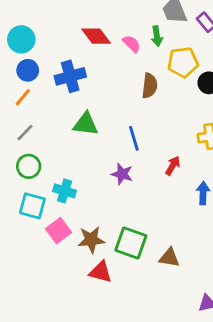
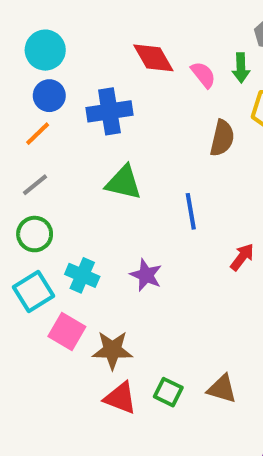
purple star: (122, 174) -> (146, 275), moved
cyan square: (32, 206) -> (33, 291), turned 36
pink square: (58, 231) -> (67, 332), turned -30
green square: (131, 243) -> (168, 392), moved, size x0.6

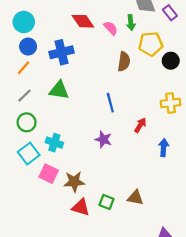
green triangle: (124, 183) -> (59, 90), moved
purple star: (146, 275) -> (103, 139), moved

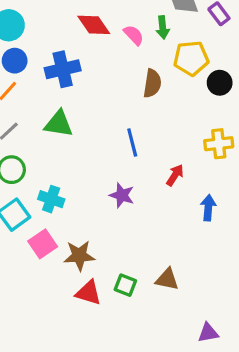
pink square: (49, 174) -> (43, 244), turned 30

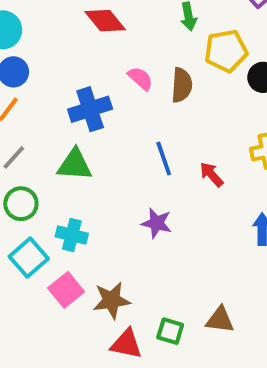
pink semicircle: (134, 35) -> (140, 78), moved
blue cross: (63, 69) -> (90, 109), moved
green triangle: (59, 124) -> (75, 165), moved
red arrow: (175, 175) -> (211, 174), moved, turned -70

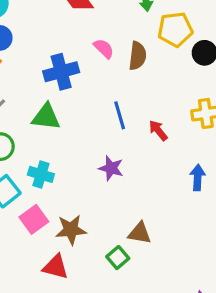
brown triangle: (220, 320) -> (140, 233), moved
green square: (170, 331) -> (118, 258), turned 30
red triangle: (126, 344) -> (56, 267), moved

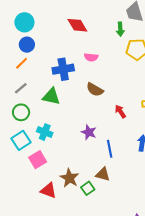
pink semicircle: (104, 49) -> (91, 57), turned 136
brown semicircle: (137, 56) -> (95, 90), moved, turned 108
blue line: (120, 115) -> (110, 149), moved
brown star: (71, 230) -> (69, 178), moved, turned 30

